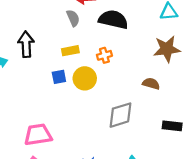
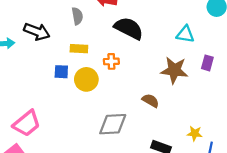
gray semicircle: (73, 18) -> (77, 16), moved
black arrow: (26, 44) -> (37, 32), turned 100
pink trapezoid: (38, 135) -> (27, 123), turned 136

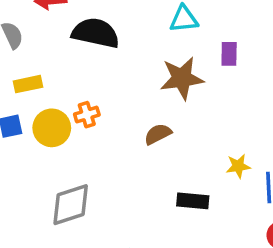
orange cross: (111, 61) -> (87, 115), moved
brown semicircle: (150, 101) -> (158, 134), turned -42
gray diamond: (113, 124) -> (71, 205), moved

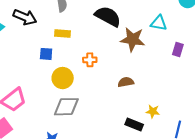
brown star: (182, 78) -> (133, 39), moved
yellow circle: (52, 128) -> (63, 78), moved
yellow star: (238, 166) -> (153, 111), moved

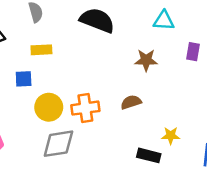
brown star: (133, 39) -> (146, 60), moved, size x0.7
orange cross: (90, 60) -> (85, 108), moved, size x1.5

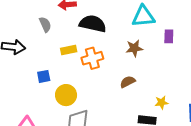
cyan triangle: (164, 21) -> (143, 16), size x1.4
yellow rectangle: (41, 50) -> (69, 50), moved
orange cross: (85, 108) -> (92, 58), moved

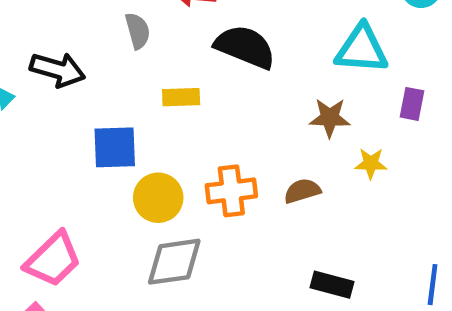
orange cross: (92, 58) -> (231, 191), moved
blue square: (44, 76) -> (115, 147), size x1.5
yellow star: (162, 103) -> (371, 163), moved

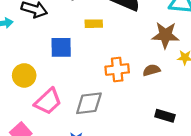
brown star: (330, 118) -> (165, 35), size x1.4
yellow circle: (158, 198) -> (24, 75), moved
pink trapezoid: (53, 259) -> (48, 101), moved

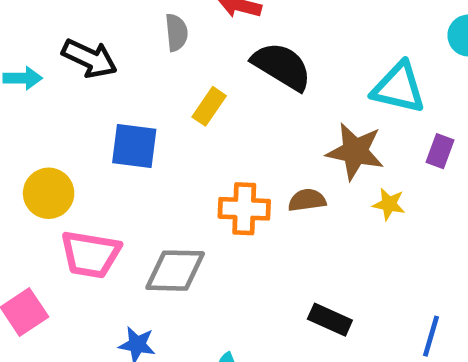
yellow rectangle: (94, 24) -> (209, 106), turned -63
brown semicircle: (151, 70) -> (307, 200), moved
pink trapezoid: (48, 101) -> (90, 254), turned 44

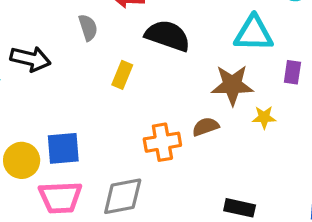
blue square: (134, 146) -> (63, 148), moved

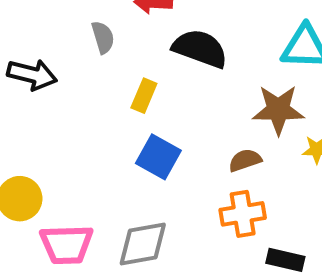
orange cross: (162, 142) -> (243, 214), moved
blue square: (63, 148) -> (158, 157), moved, turned 33

